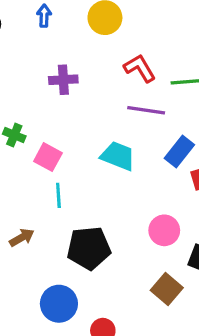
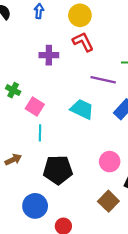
red L-shape: (140, 68) -> (83, 42), moved

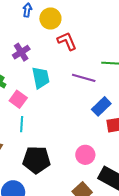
yellow circle: (80, 15) -> (50, 19), moved
purple cross: (49, 55) -> (21, 52), moved, turned -36
cyan trapezoid: (82, 109) -> (41, 78), moved, turned 50

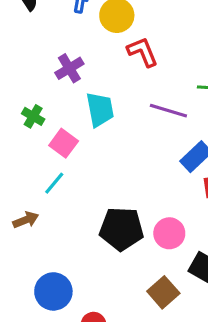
cyan line: (22, 124) -> (54, 183), moved, turned 35
black pentagon: (36, 160) -> (121, 229), moved

